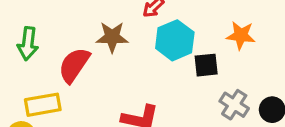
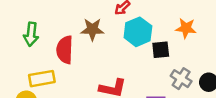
red semicircle: (74, 65) -> (65, 50), turned -32

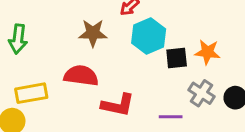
orange star: (186, 28) -> (207, 52), moved
red semicircle: (65, 50) -> (81, 76), moved, turned 96

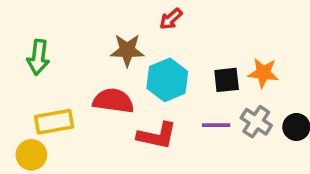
cyan hexagon: (149, 36) -> (167, 80), moved
purple line: (171, 117) -> (216, 125), moved

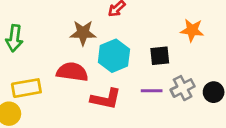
orange star: (263, 73) -> (192, 30), moved
gray cross: (256, 122) -> (183, 88), turned 30

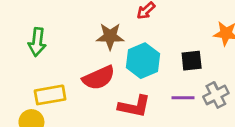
red semicircle: (72, 72) -> (99, 78), turned 148

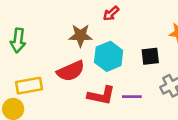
purple line: (183, 98) -> (132, 97), moved

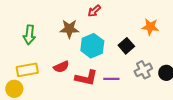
green arrow: (18, 40) -> (29, 35), moved
black square: (150, 56) -> (126, 46), turned -35
red semicircle: (71, 71) -> (61, 67), moved, size x0.7

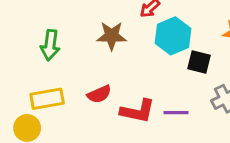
cyan hexagon: (92, 46) -> (173, 36), moved
black square: (126, 46) -> (199, 62), turned -35

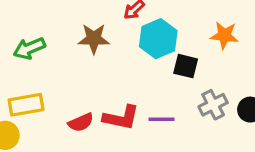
green arrow: (50, 45) -> (29, 48), turned 60
red semicircle: (99, 94) -> (81, 122), moved

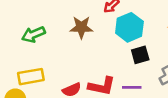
black square: (186, 66) -> (140, 55), moved, turned -30

